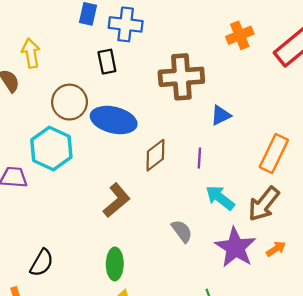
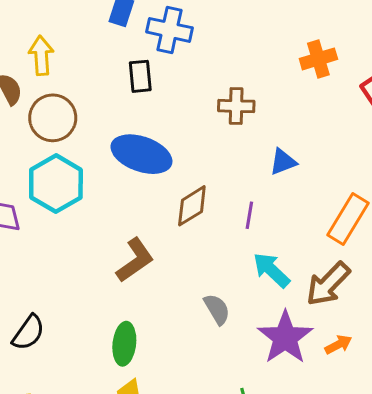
brown cross: (181, 77) -> (236, 106), size x0.6
brown circle: (70, 102) -> (53, 118), moved

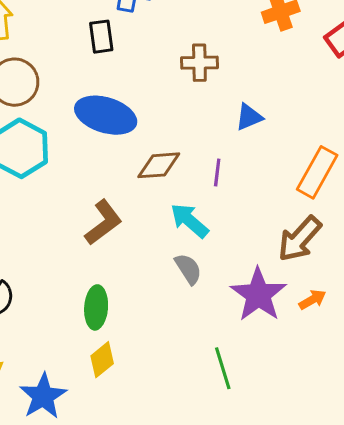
brown diamond: (192, 206) -> (159, 165), turned 30
cyan arrow: (271, 270) -> (189, 221), moved

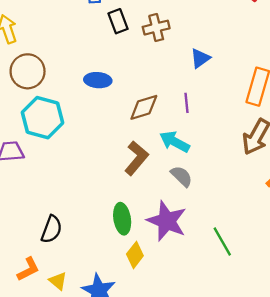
black rectangle: (101, 37) -> (118, 21), moved
blue ellipse: (106, 115) -> (98, 80), size x0.6
brown L-shape: (103, 223) -> (136, 158), moved
purple star: (258, 295) -> (167, 221), moved

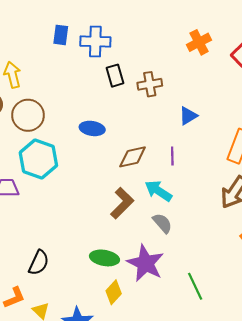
green ellipse: (122, 219) -> (104, 258), turned -76

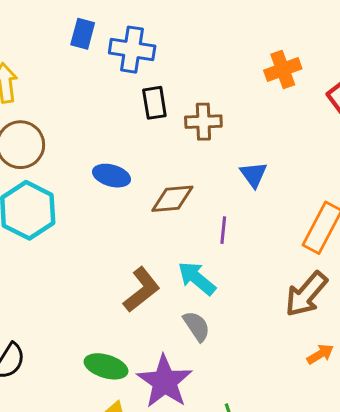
blue triangle: (188, 116) -> (254, 175), turned -42
brown diamond: (133, 157) -> (172, 199), moved

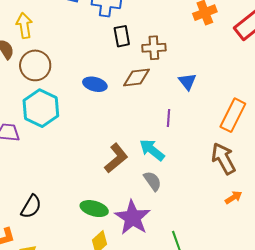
brown diamond: (172, 199) -> (137, 77), moved
brown arrow: (306, 294) -> (223, 159), turned 112

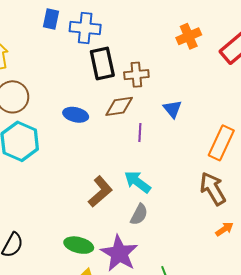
black rectangle: (122, 36) -> (102, 64), size x1.4
purple line: (168, 118) -> (140, 133), moved
gray semicircle: (152, 181) -> (139, 214), turned 65

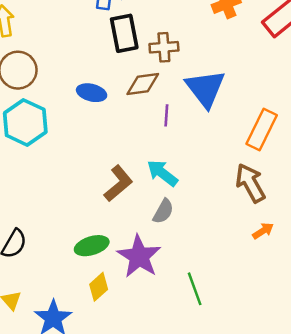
blue triangle: (173, 109) -> (205, 88), size x1.8
green ellipse: (79, 245) -> (92, 246), turned -32

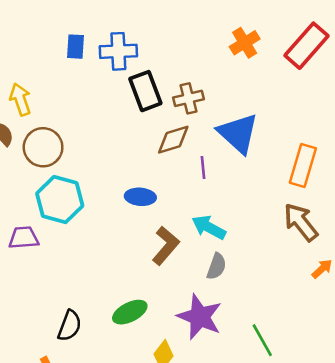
blue ellipse: (92, 93) -> (140, 197), moved
green ellipse: (92, 246) -> (130, 312), moved

